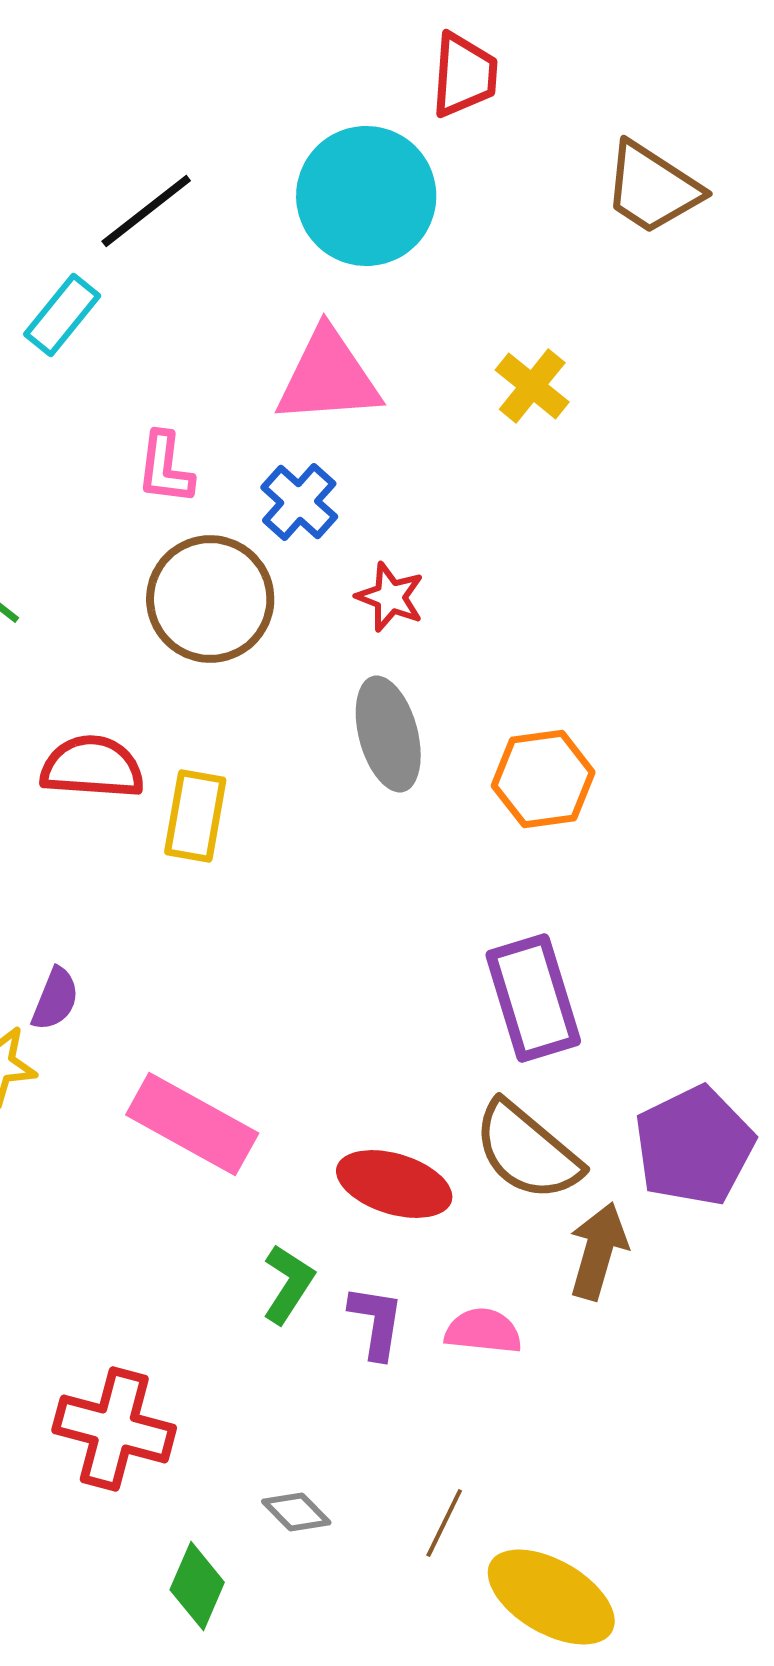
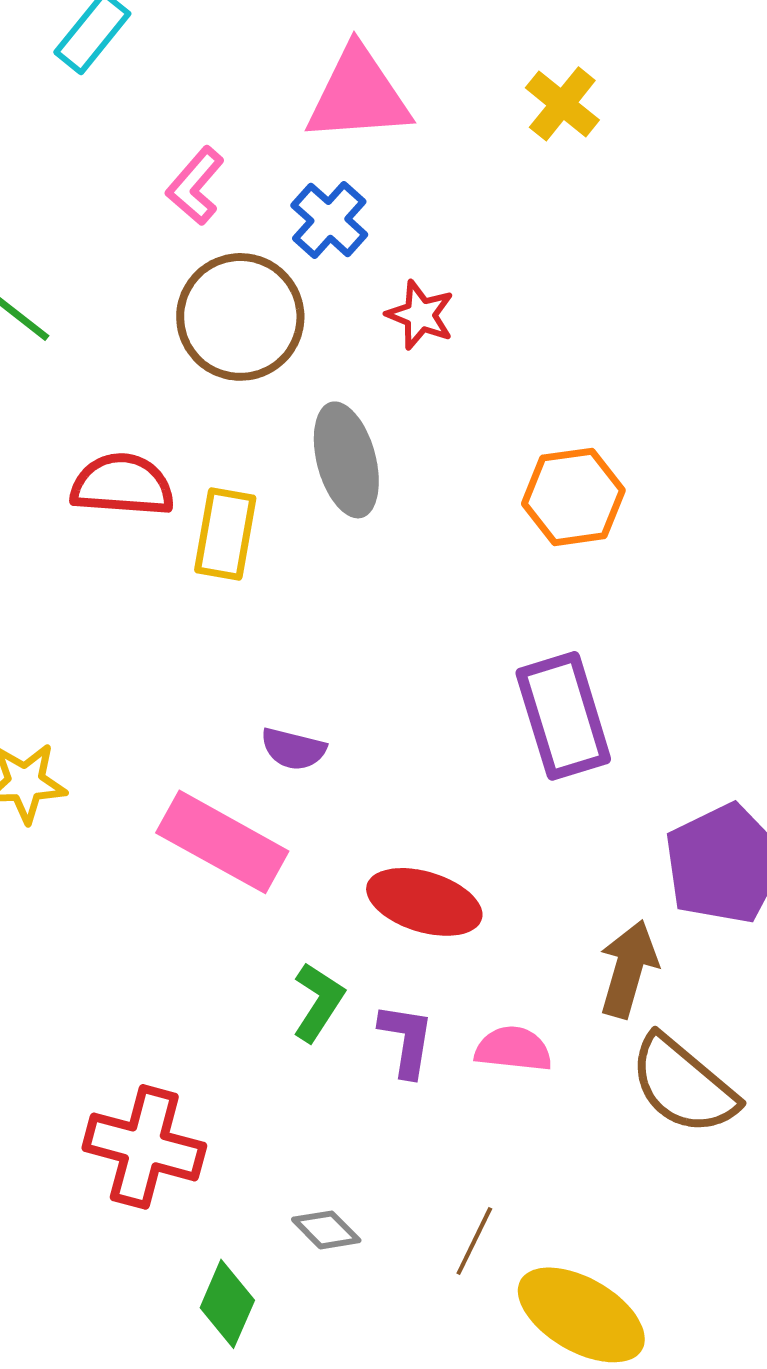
pink L-shape: (165, 468) -> (195, 186), turned 34
gray ellipse: (388, 734) -> (346, 460), moved
purple semicircle: (55, 999) -> (293, 749), moved, turned 82
brown semicircle: (527, 1151) -> (683, 1085), moved

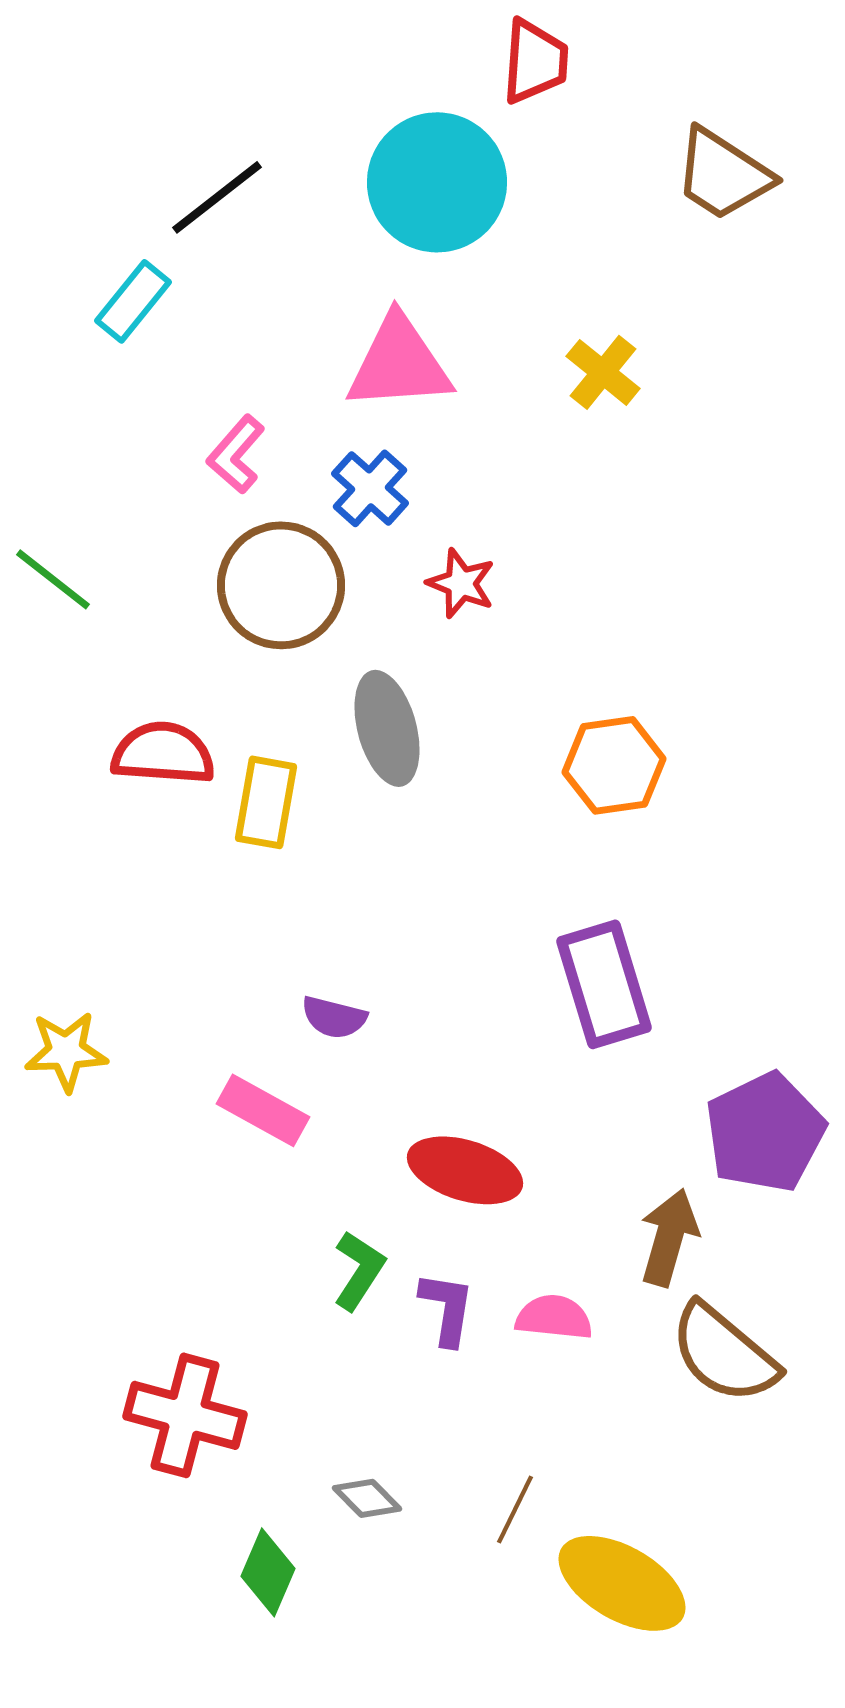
pink rectangle: (222, 842) -> (263, 1110), size x0.7

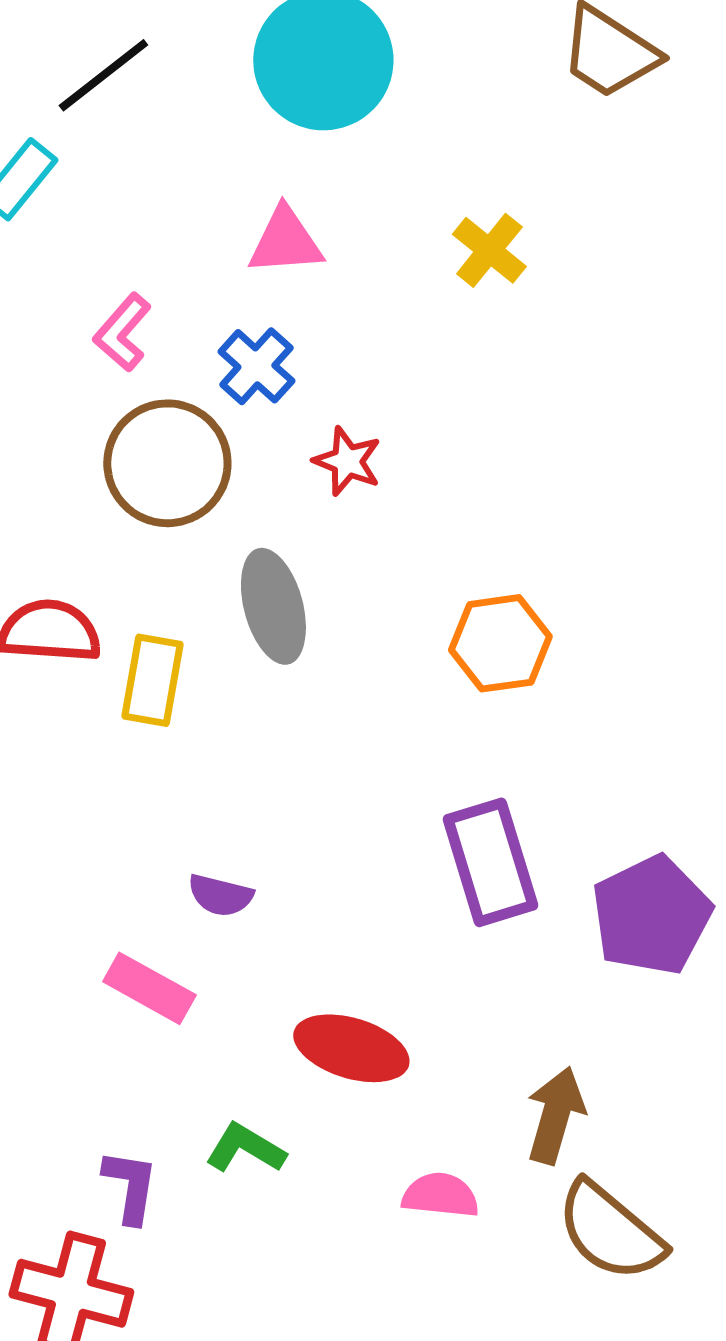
pink triangle: (399, 363) -> (285, 241), size x0.7
purple pentagon: (765, 1132) -> (651, 915), moved
green L-shape: (359, 1270) -> (245, 1148), turned -92
purple L-shape: (447, 1308) -> (130, 1186), moved

